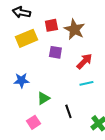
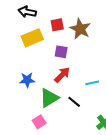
red arrow: (84, 61) -> (62, 75), moved
green triangle: (43, 98) -> (49, 98), size x1.5
black line: (68, 111) -> (74, 102), moved, turned -32

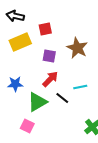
brown star: (80, 29) -> (77, 48), moved
black line: (74, 102) -> (62, 98), moved
pink square: (39, 122) -> (27, 126), turned -32

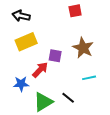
red square: (45, 29) -> (75, 11), moved
red arrow: (50, 79) -> (40, 70), moved
cyan line: (80, 87) -> (89, 78), moved

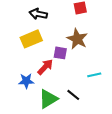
black arrow: (21, 16) -> (38, 14), moved
brown star: (83, 48) -> (77, 39), moved

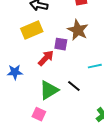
blue star: (26, 81) -> (15, 72), moved

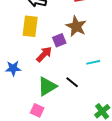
yellow rectangle: (32, 30) -> (30, 26), turned -60
purple square: (61, 44) -> (59, 40), turned -32

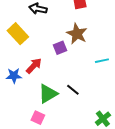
yellow rectangle: (30, 26) -> (18, 34), moved, turned -50
red arrow: (44, 54) -> (34, 66), moved
cyan line: (93, 62) -> (102, 61), moved

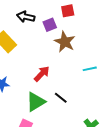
purple square: (60, 48) -> (50, 25), moved
red arrow: (34, 66) -> (42, 74), moved

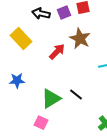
purple square: (50, 25) -> (64, 13), moved
red arrow: (42, 74) -> (57, 52), moved

